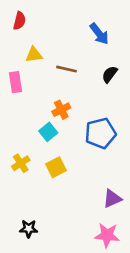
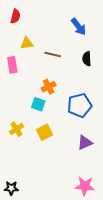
black semicircle: (110, 74) -> (87, 59), turned -40
cyan square: (48, 132) -> (38, 104), turned -32
purple triangle: (112, 199) -> (85, 143), moved
black star: (29, 229) -> (11, 188), moved

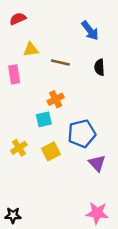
red semicircle: (15, 16) -> (18, 19), turned -128
cyan square: (38, 104) -> (44, 119), turned -32
blue pentagon: (80, 105) -> (82, 134), moved
purple triangle: (85, 143) -> (97, 163), turned -49

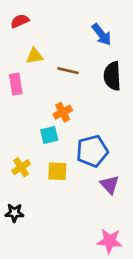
black semicircle: (99, 67) -> (112, 76), size x1.5
yellow square: (51, 151) -> (57, 171), turned 30
black star: (13, 215) -> (14, 213), moved

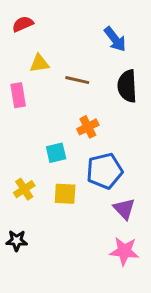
orange cross: (63, 112) -> (88, 127), moved
pink star: (110, 241) -> (124, 251), moved

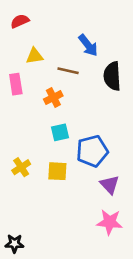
blue arrow: (115, 39) -> (88, 45), moved
orange cross: (88, 127) -> (53, 98), moved
cyan square: (56, 153) -> (60, 132), moved
black star: (17, 241) -> (14, 244), moved

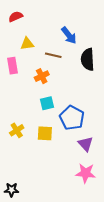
blue pentagon: (92, 151) -> (72, 118), turned -30

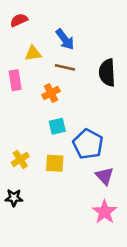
blue arrow: (69, 35) -> (65, 39), moved
pink star: (86, 173) -> (105, 212), turned 30
black star: (11, 190) -> (14, 198), moved

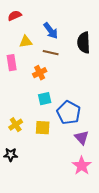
black semicircle: (107, 73) -> (84, 43), moved

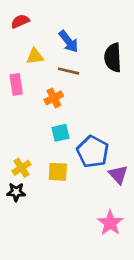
purple triangle: (82, 138) -> (118, 175), moved
black star: (11, 155) -> (16, 192), moved

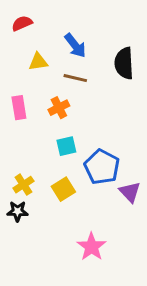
pink rectangle: (16, 84) -> (19, 108), moved
yellow square: (58, 172) -> (63, 189), turned -35
pink star: (110, 223) -> (91, 247), moved

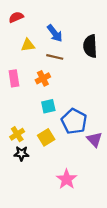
black star: (18, 211) -> (21, 154), moved

